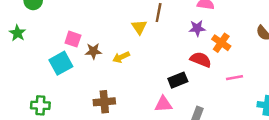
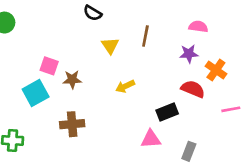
yellow triangle: (139, 27) -> (110, 46), moved
yellow arrow: (121, 57) -> (125, 86), moved
brown cross: (104, 102) -> (72, 124), moved

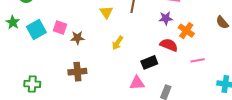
yellow arrow: (125, 86) -> (117, 43), turned -32
cyan square: (36, 93) -> (36, 30), moved

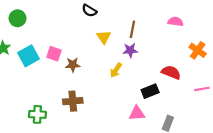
purple star: (166, 18) -> (130, 50), moved
orange cross: (186, 31) -> (198, 50), moved
green cross: (32, 84) -> (37, 114), moved

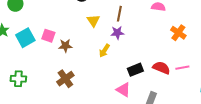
red semicircle: (171, 72) -> (161, 68), moved
brown cross: (73, 101) -> (65, 79), turned -30
pink triangle: (137, 113) -> (123, 90), turned 35
green cross: (37, 114) -> (18, 79), moved

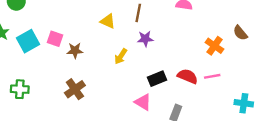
yellow triangle: (93, 21) -> (108, 21), turned -32
purple star: (117, 33) -> (145, 39), moved
orange cross: (178, 33) -> (214, 46), moved

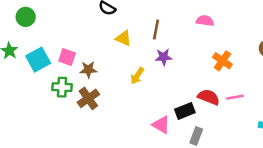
orange cross: (214, 46) -> (222, 61), moved
black rectangle: (157, 79) -> (185, 111), moved
green cross: (20, 89) -> (62, 87), moved
brown cross: (75, 89) -> (88, 98), moved

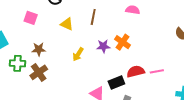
pink square: (67, 57) -> (31, 18), moved
purple star: (164, 57) -> (103, 46), moved
orange cross: (222, 61) -> (122, 42), moved
red semicircle: (209, 97) -> (136, 71), turned -36

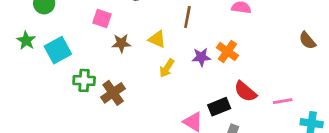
yellow triangle: (67, 24) -> (157, 39), moved
brown star: (39, 49) -> (121, 43), moved
red semicircle: (136, 71) -> (245, 91), turned -126
pink line: (157, 71) -> (283, 101), moved

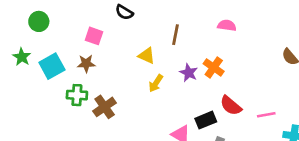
brown star: (121, 43) -> (86, 64), moved
purple star: (201, 57) -> (189, 73), turned 30

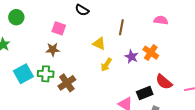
cyan square: (52, 66) -> (23, 74), moved

